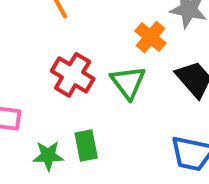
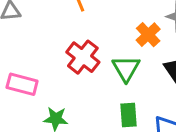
green rectangle: (86, 146) -> (129, 115), moved

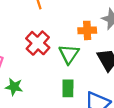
orange cross: (148, 35) -> (87, 30), turned 36

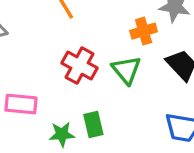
green rectangle: (68, 88) -> (93, 124), moved

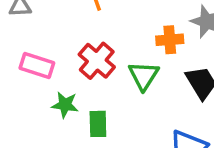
pink rectangle: (21, 104) -> (37, 65), moved
green star: (62, 134) -> (65, 105), moved

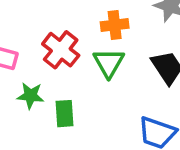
orange cross: (170, 40) -> (115, 25), moved

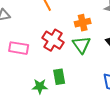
green star: (30, 96) -> (40, 86), moved

